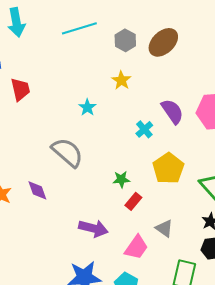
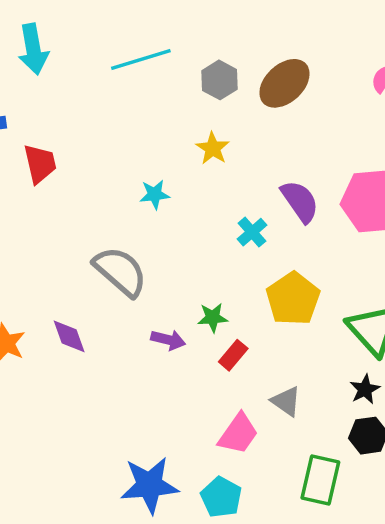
cyan star: (87, 107) -> (155, 194), turned 30
purple arrow: (93, 228) -> (168, 340), moved, size x0.7

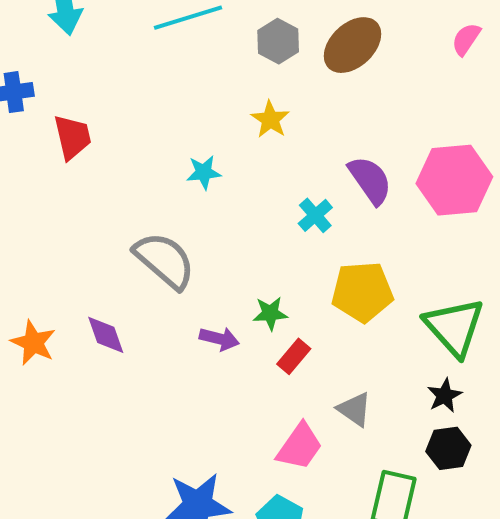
yellow pentagon: (293, 299) -> (362, 292), turned 30

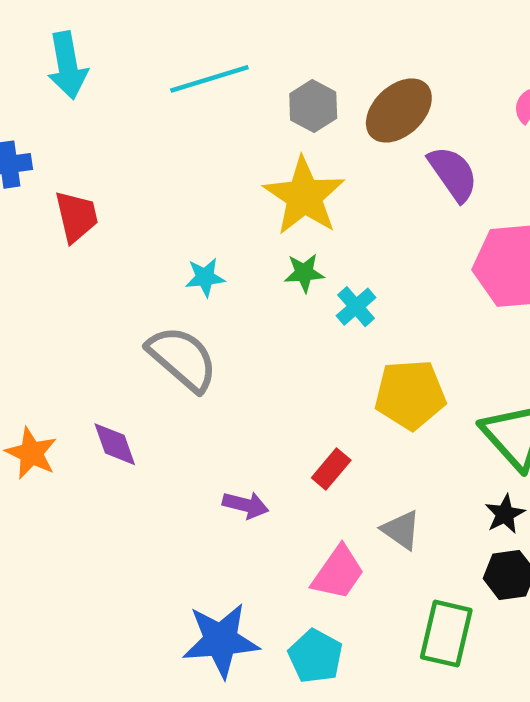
yellow star: (270, 119) -> (304, 196), size x1.8
cyan star: (204, 172) -> (205, 277), moved
purple semicircle: (370, 180) -> (453, 174), moved
green star: (270, 313) -> (304, 273), moved
purple arrow: (219, 339) -> (246, 505), moved

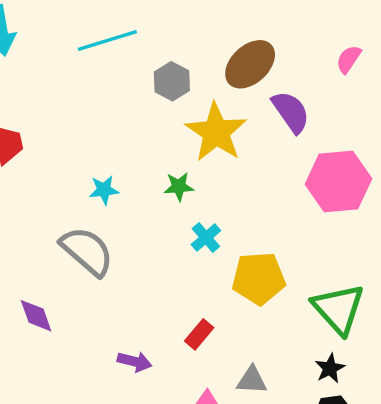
gray hexagon: (313, 106) -> (172, 81), moved
yellow star: (304, 196) -> (216, 132), moved
cyan cross: (356, 307) -> (206, 238), moved
gray triangle: (401, 530) -> (252, 380), turned -32

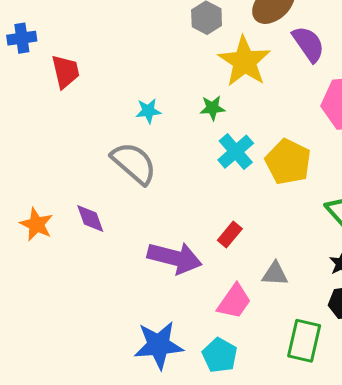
cyan cross: (206, 238) -> (236, 152), size x1.4
yellow pentagon: (259, 278) -> (288, 162), moved, turned 30
purple arrow: (135, 362) -> (175, 258), size x1.8

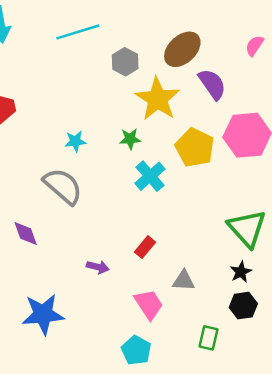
yellow pentagon: (288, 162) -> (195, 148), moved
purple arrow: (175, 258) -> (98, 267), size x0.5
pink trapezoid: (234, 301) -> (149, 304), turned -68
green rectangle: (304, 341) -> (208, 338), size x0.7
blue star: (159, 345) -> (43, 314), moved

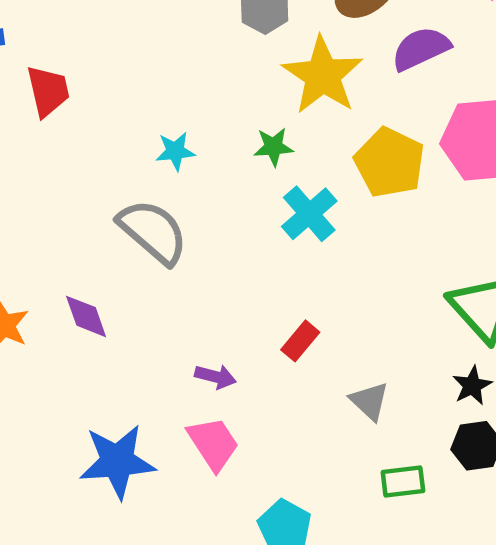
purple semicircle: (212, 84) -> (421, 49), turned -80
gray triangle: (184, 281) -> (369, 401), turned 40
pink trapezoid: (149, 304) -> (213, 444), moved
green rectangle: (208, 338) -> (403, 482), moved, turned 70

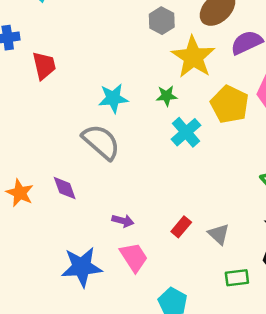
cyan star: (175, 151) -> (113, 98), size x1.4
red rectangle: (300, 341) -> (181, 227), moved
purple arrow: (215, 377) -> (123, 221), moved

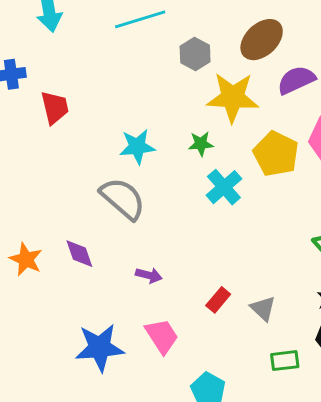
yellow star: (193, 57) -> (233, 97), turned -30
purple arrow: (123, 221) -> (149, 275), moved

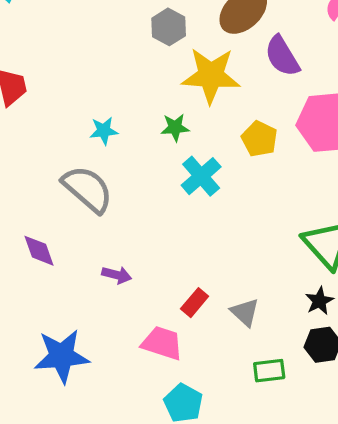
purple semicircle: (296, 80) -> (282, 56), turned -96
cyan star: (137, 147) -> (104, 131), size x0.7
yellow pentagon: (276, 154) -> (259, 139), size x0.7
pink trapezoid: (162, 336) -> (162, 343), moved, turned -39

